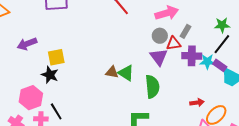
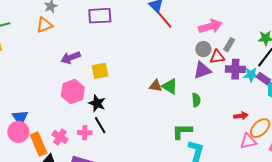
purple triangle: (159, 57) -> (202, 70), turned 48
black star: (50, 75) -> (97, 103), moved
green semicircle: (152, 87) -> (196, 100), size x0.6
pink hexagon: (31, 98) -> (73, 92), moved

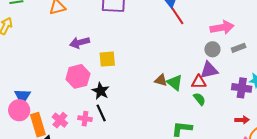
gray rectangle: (229, 45) -> (239, 48), turned 32
red triangle: (217, 57) -> (199, 82), moved
purple cross: (235, 69) -> (242, 88), moved
green semicircle: (196, 100) -> (199, 99), turned -40

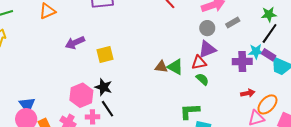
pink hexagon: (78, 76) -> (81, 95), moved

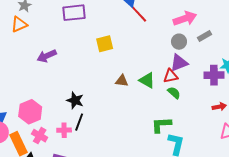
yellow square: (105, 55) -> (105, 44), moved
brown triangle: (161, 67) -> (122, 81), moved
pink hexagon: (81, 95) -> (30, 112), moved
black line: (108, 109) -> (79, 122), turned 54

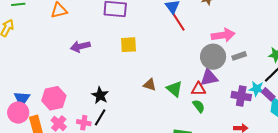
gray circle: (179, 42) -> (213, 57), size x1.6
yellow square: (105, 44) -> (129, 45), moved

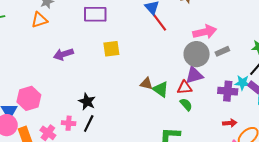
brown triangle: (150, 85) -> (146, 84), moved
pink hexagon: (54, 98) -> (29, 98), moved
pink cross: (84, 123) -> (69, 123), moved

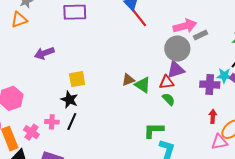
yellow square: (111, 49) -> (77, 79), moved
gray rectangle: (222, 51) -> (201, 35), moved
brown triangle: (146, 84) -> (128, 80), turned -32
red arrow: (230, 123) -> (213, 116), turned -80

